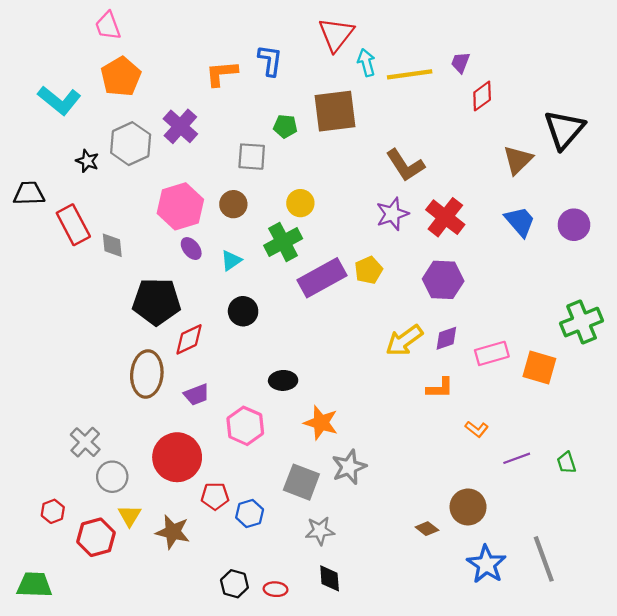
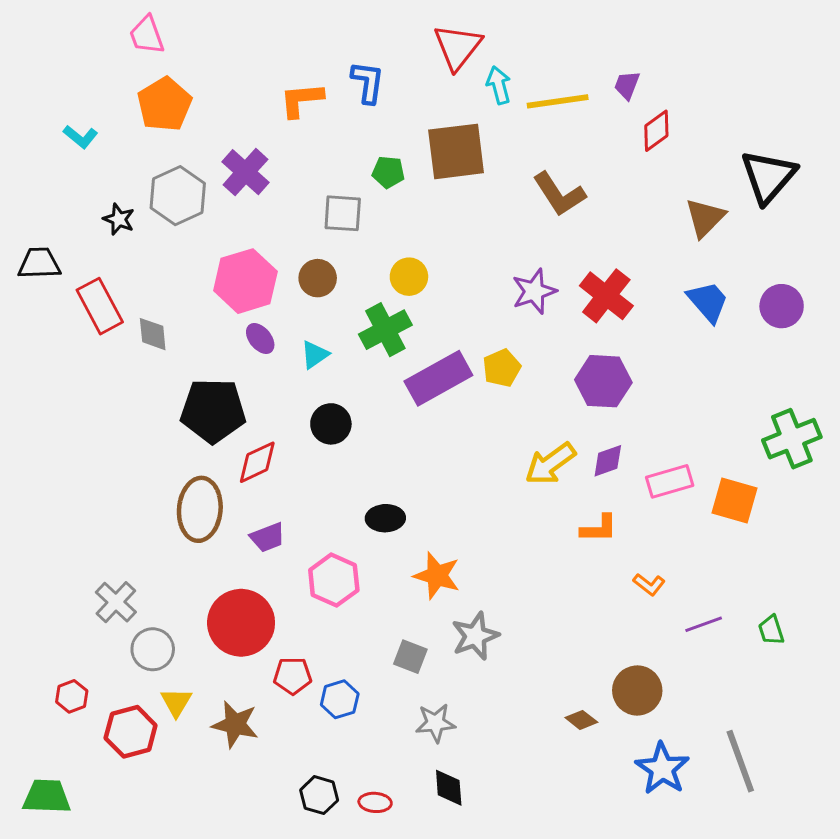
cyan L-shape: (59, 100) -> (81, 137), size x0.6
brown L-shape: (405, 165) -> (559, 194), moved
gray square: (301, 482) -> (410, 657), size x0.7

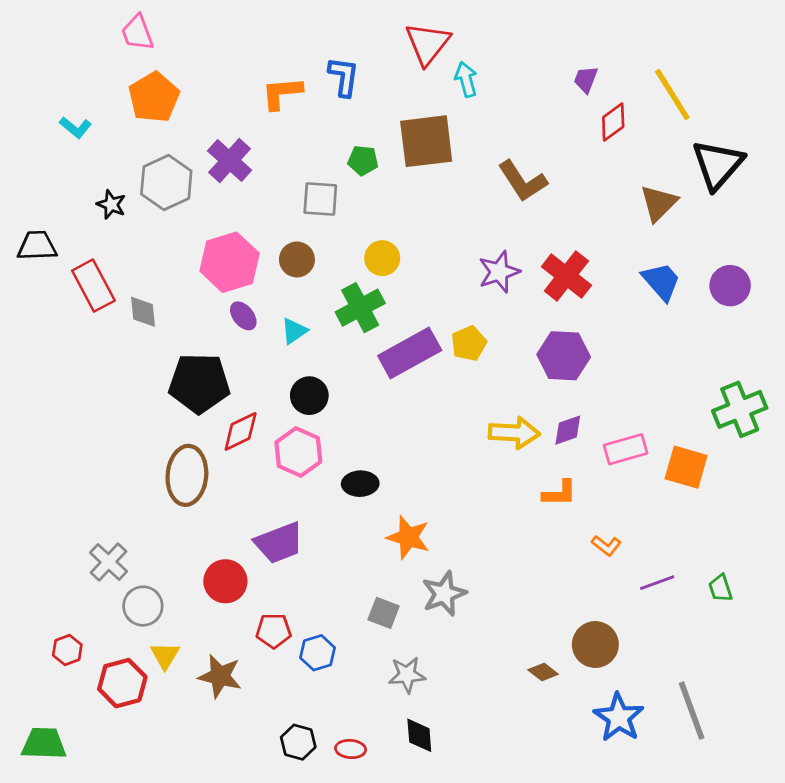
yellow line: (558, 101) -> (672, 94), moved, turned 66
yellow arrow: (550, 464) -> (514, 433), turned -141
purple trapezoid: (268, 537) -> (279, 543), moved, size x1.5
pink hexagon: (334, 580) -> (298, 452), moved
red circle: (241, 623) -> (225, 581), size x0.7

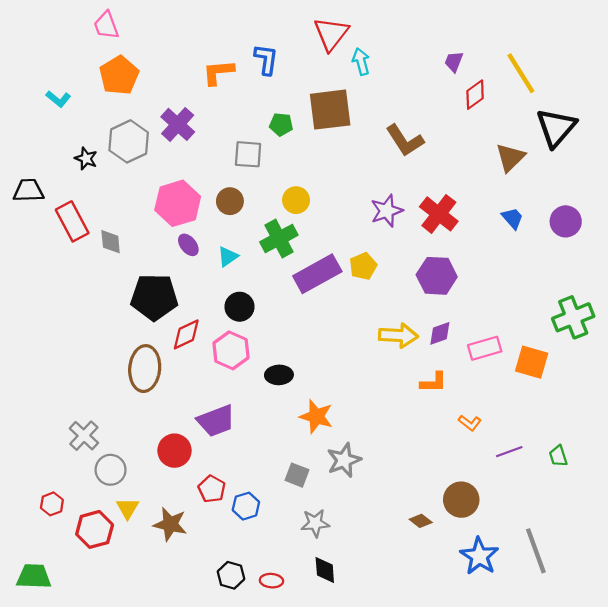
blue trapezoid: (661, 281) -> (512, 218), size x0.7
red pentagon: (274, 631) -> (212, 489), turned 30

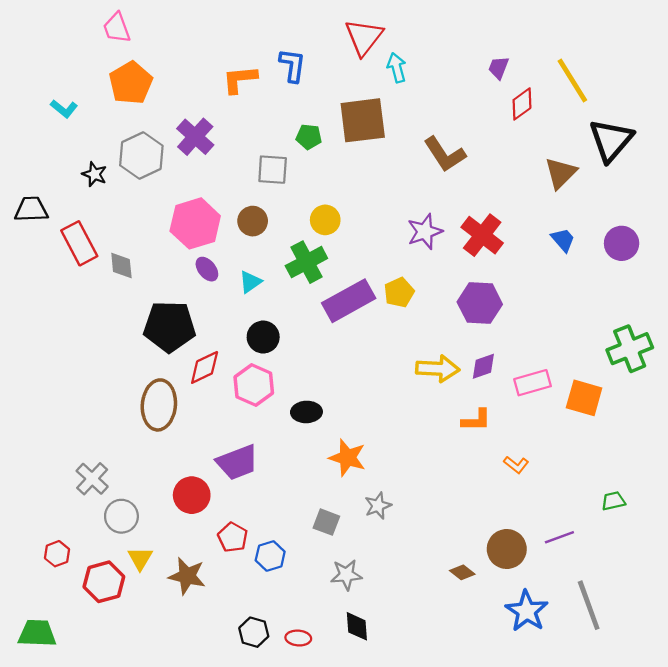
purple line: (509, 452) -> (559, 537), moved
green trapezoid: (558, 456) -> (613, 501), turned 95
gray star: (344, 460) -> (378, 506), size x0.7

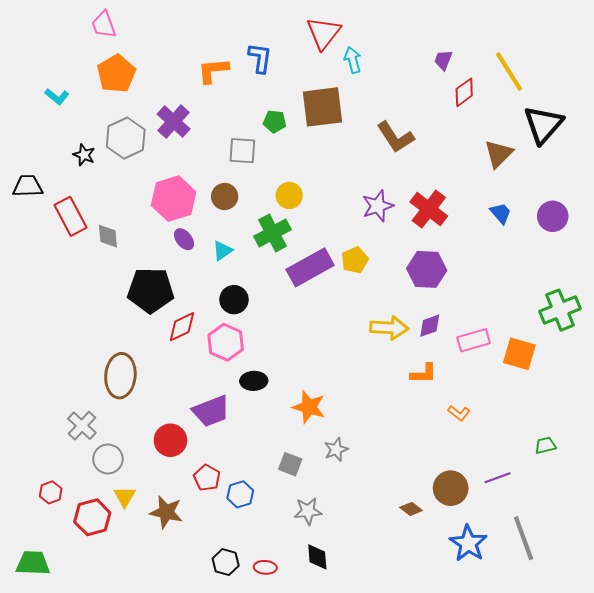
brown ellipse: (159, 405) -> (120, 376), moved
black ellipse: (306, 412) -> (254, 381), moved

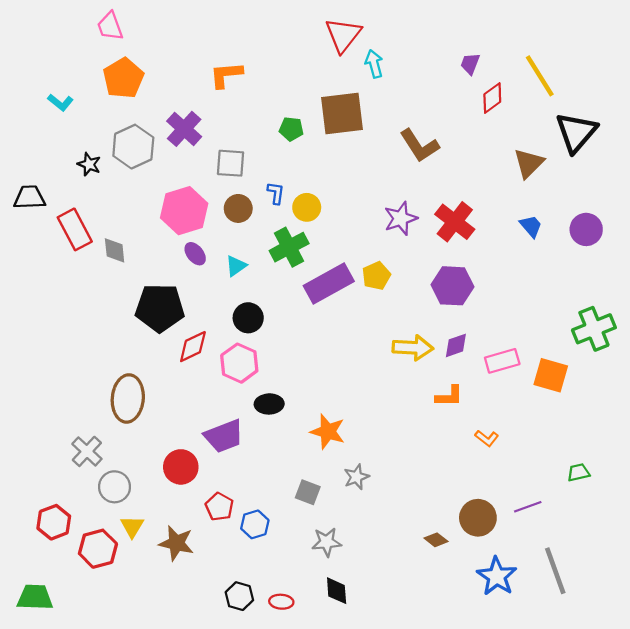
blue L-shape: (260, 58) -> (276, 193), moved, size x0.7
gray square: (242, 151) -> (230, 163), moved
red hexagon: (51, 492) -> (54, 522), size x1.4

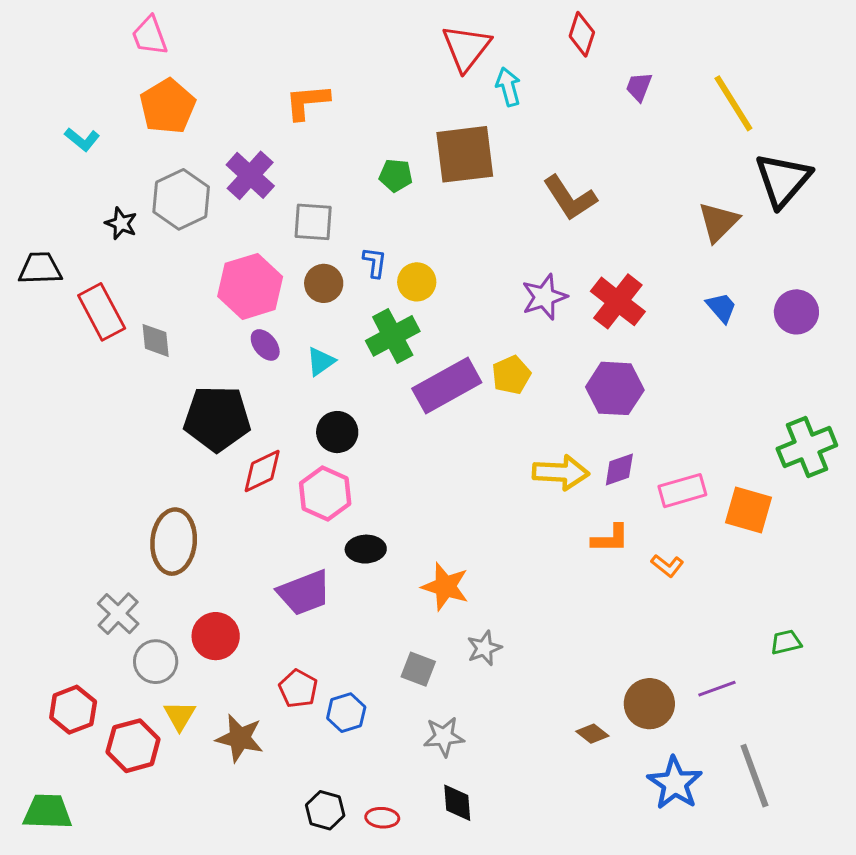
red diamond: (492, 98) -> (582, 34), moved, turned -36
orange L-shape: (487, 438) -> (667, 566), moved
red circle: (181, 467) -> (216, 636), moved

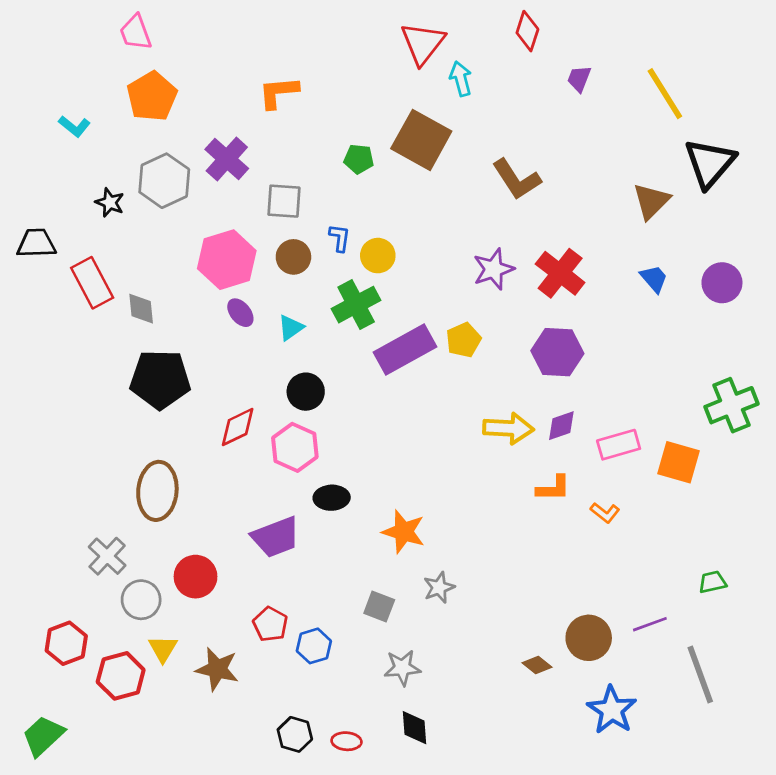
brown square: (465, 154) -> (421, 140), turned 36
black pentagon: (217, 418) -> (160, 379), moved
gray line: (754, 776) -> (700, 675), moved
green trapezoid: (48, 812) -> (43, 736), turned -45

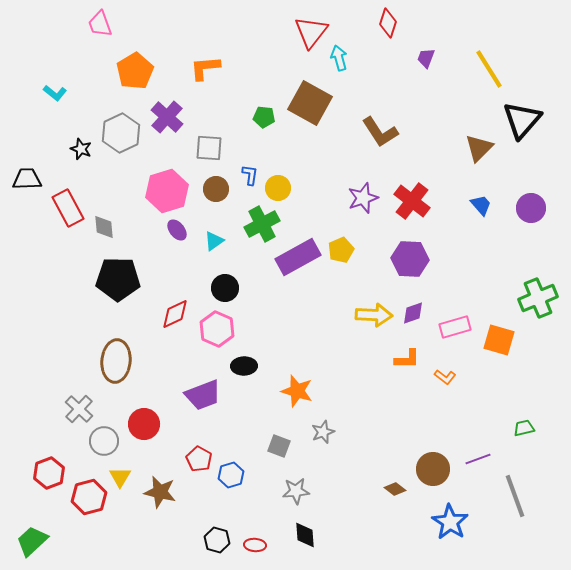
orange pentagon: (152, 96) -> (135, 71), moved

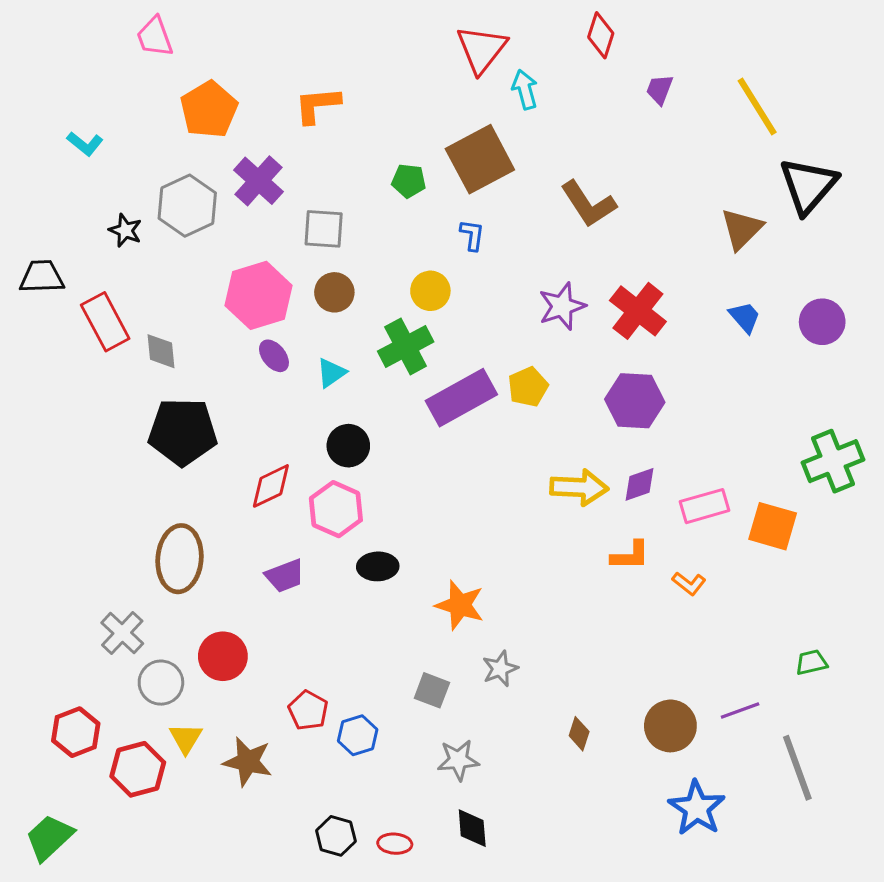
brown square: (310, 103) -> (480, 159), turned 33
blue L-shape: (250, 175) -> (472, 235), moved
purple trapezoid: (203, 395) -> (285, 576), moved, size x0.7
brown diamond: (395, 489) -> (579, 734), moved, turned 70

